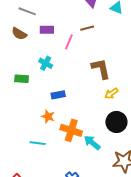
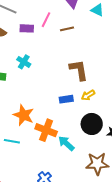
pink line: (69, 42) -> (46, 20), moved
blue rectangle: (58, 95) -> (66, 99), moved
orange star: (48, 116) -> (24, 115), size x1.5

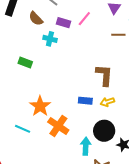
brown line: (67, 29) -> (118, 35), moved
cyan cross: (24, 62) -> (50, 39), moved, turned -32
cyan arrow: (66, 143) -> (86, 146), moved, turned 36

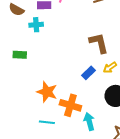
blue rectangle: (85, 101) -> (89, 73), turned -32
cyan line: (23, 129) -> (47, 122), moved
cyan arrow: (86, 146) -> (89, 121), moved

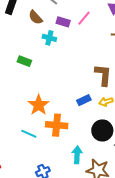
orange cross: (70, 105) -> (57, 125), turned -30
cyan arrow: (89, 121) -> (77, 155), moved

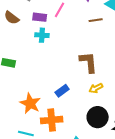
cyan cross: (49, 38) -> (42, 35), moved
blue rectangle: (84, 100) -> (62, 91), moved

